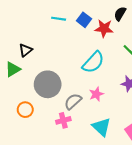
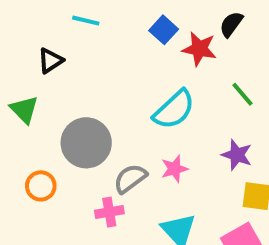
cyan line: (59, 19) -> (86, 21), moved
black triangle: (26, 50) -> (50, 61), moved
green triangle: (13, 69) -> (24, 109), turned -49

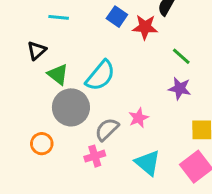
green triangle: (24, 109) -> (58, 74), moved
cyan semicircle: (174, 110) -> (100, 76), moved
purple star: (237, 155) -> (180, 88), moved

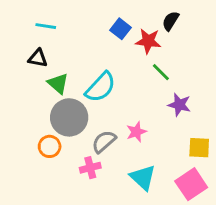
cyan line: (59, 17) -> (46, 26), moved
black triangle: (37, 50) -> (38, 58), turned 48
green line: (181, 56) -> (161, 72), moved
orange circle: (42, 144) -> (50, 146), moved

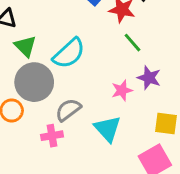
pink star: (136, 132) -> (122, 90), moved
cyan triangle: (143, 177) -> (108, 129), moved

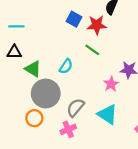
green line: (132, 43) -> (92, 50), moved
cyan semicircle: (69, 53) -> (66, 66), size x0.6

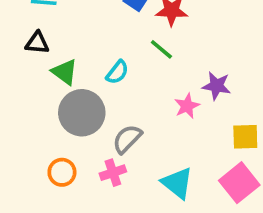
cyan triangle: (107, 114) -> (177, 183), moved
orange circle: (34, 118) -> (62, 172), moved

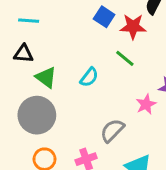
gray circle: (82, 113) -> (37, 115), moved
gray semicircle: (127, 139) -> (112, 131), moved

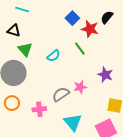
pink star: (146, 104) -> (80, 87), moved

